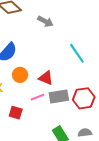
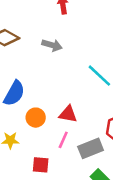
gray rectangle: (59, 96) -> (91, 148), moved
pink line: (38, 97) -> (63, 140), turned -32

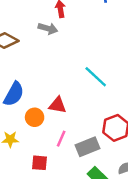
gray arrow: (52, 45) -> (48, 28), moved
red triangle: (68, 114) -> (58, 105), moved

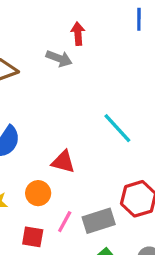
orange circle: (35, 117) -> (38, 193), moved
pink line: (61, 139) -> (65, 222), moved

